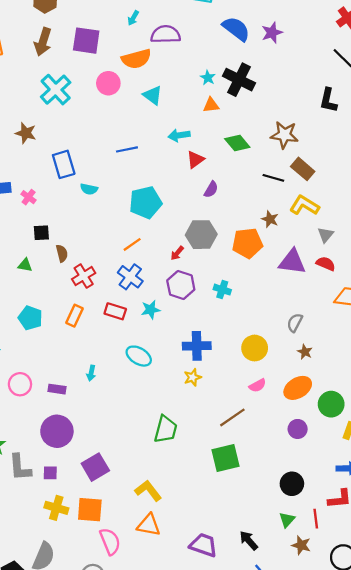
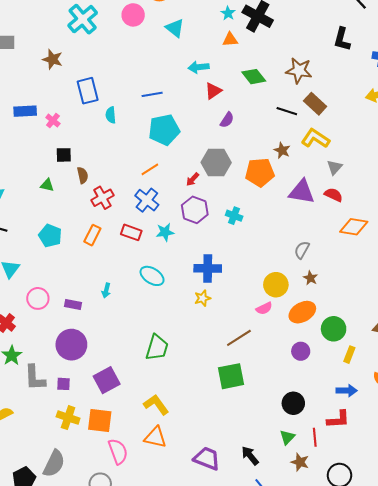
blue line: (127, 149) -> (152, 94), moved
cyan semicircle: (89, 189) -> (111, 115), turned 70
yellow circle: (255, 348) -> (276, 285), moved
green trapezoid: (166, 429) -> (157, 348), moved

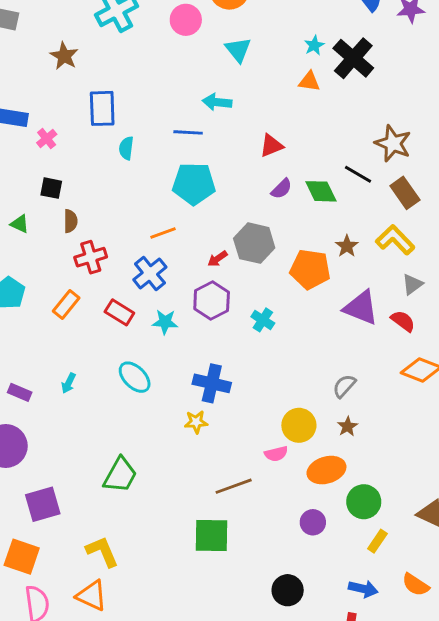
cyan arrow: (199, 67) -> (217, 102), moved
green diamond: (254, 77) -> (321, 191), moved
black line: (287, 111) -> (358, 174), moved

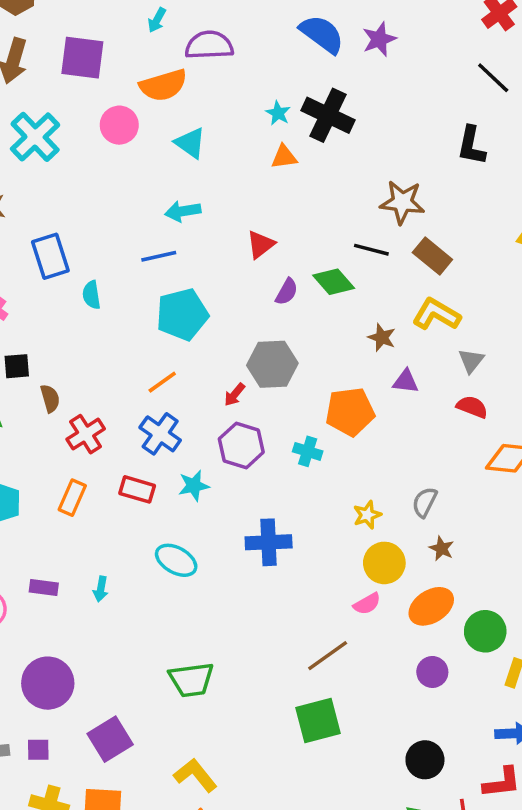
orange pentagon: (310, 269) -> (350, 412), moved
purple triangle: (361, 308) -> (406, 381), moved, size x0.6
purple rectangle: (20, 392) -> (44, 587), moved
yellow star: (196, 422) -> (367, 515), moved
green trapezoid: (120, 475) -> (191, 680), turned 69

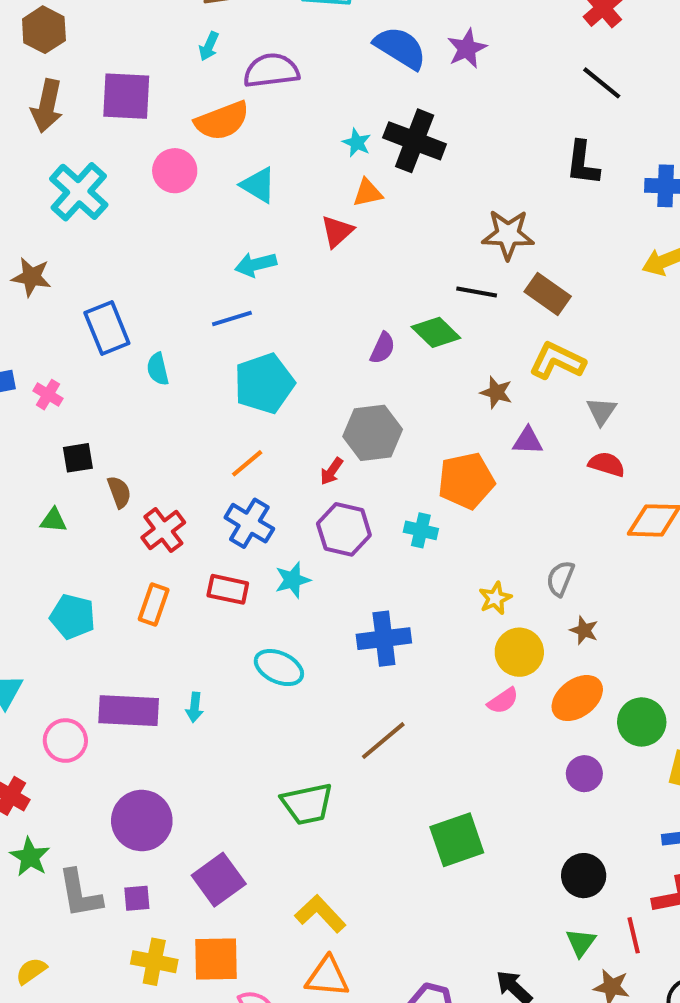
red triangle: (261, 245) -> (337, 231), moved
purple rectangle: (44, 587) -> (129, 711), size x1.8
brown line: (328, 656) -> (383, 741), moved

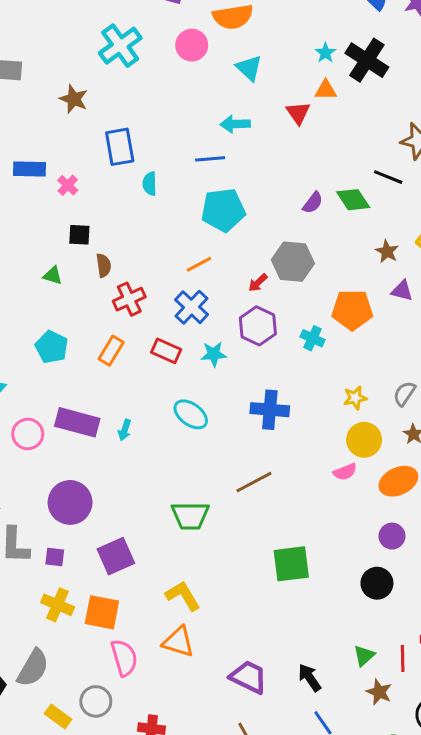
red triangle: (337, 231) -> (298, 113), turned -35
black circle: (584, 876) -> (377, 583), moved

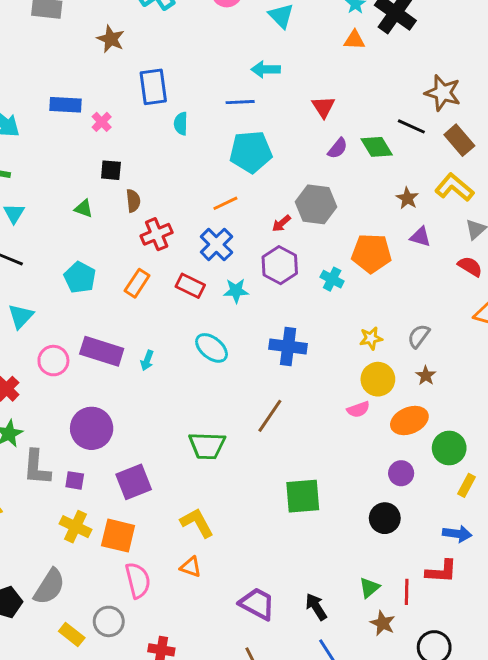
red triangle: (298, 113) -> (323, 107), moved
brown line: (254, 482) -> (270, 416), turned -30
orange triangle: (178, 642) -> (191, 567), size x0.7

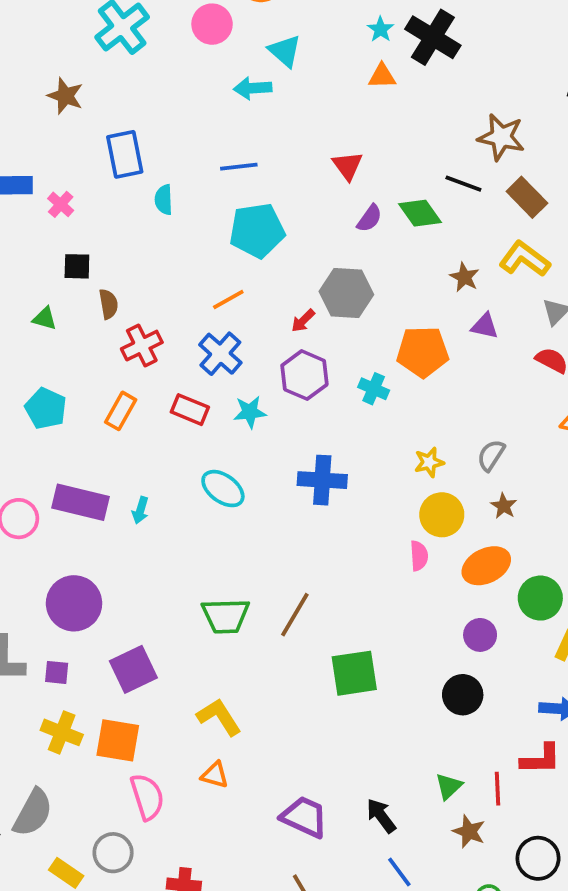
cyan arrow: (266, 69) -> (253, 88), moved
pink semicircle: (358, 409) -> (419, 556), turned -70
brown line: (270, 416) -> (295, 615), moved

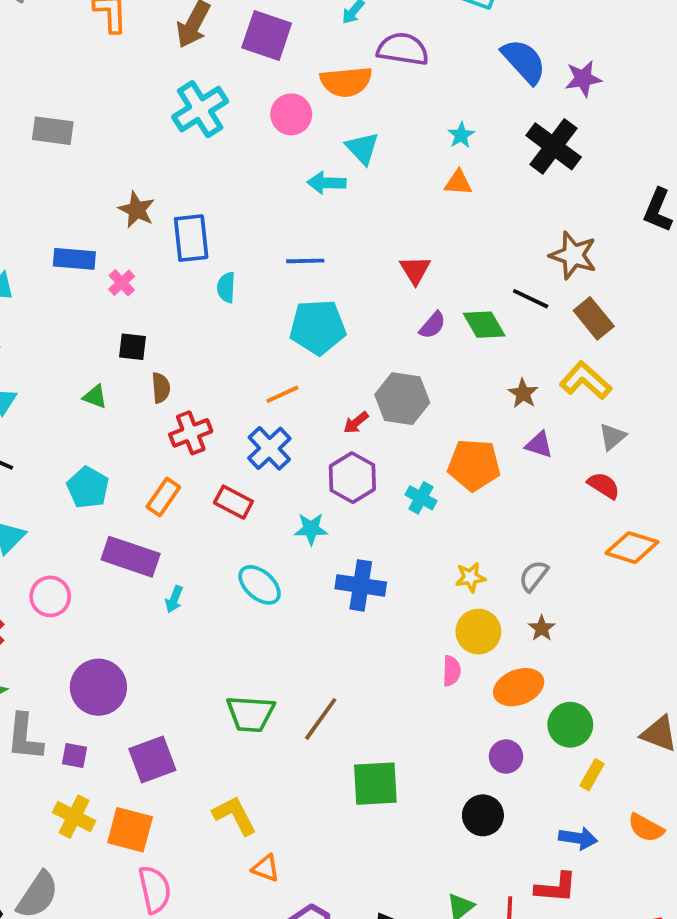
black cross: (433, 37) -> (554, 146), moved
brown star: (65, 96) -> (137, 210), moved
cyan star: (250, 412) -> (311, 529), moved
purple rectangle: (81, 502) -> (131, 557), moved
orange triangle: (215, 775) -> (266, 868), moved

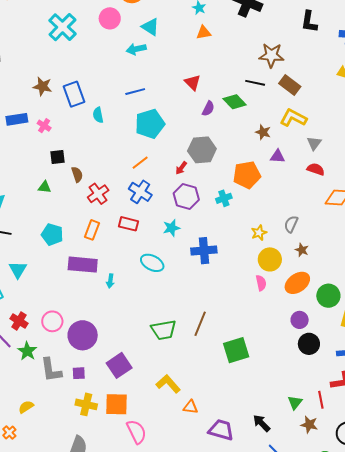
cyan cross: (421, 498) -> (224, 198), turned -35
pink circle: (50, 596) -> (52, 321), moved
black circle: (483, 815) -> (309, 344), moved

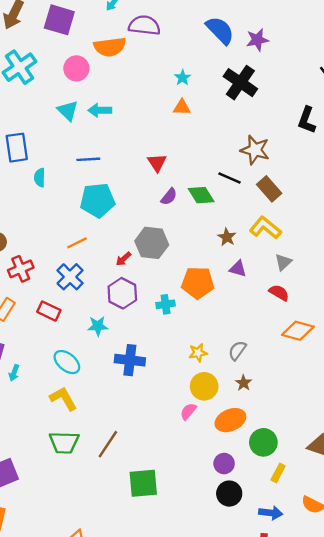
cyan triangle: (150, 27) -> (68, 111), moved
pink semicircle: (261, 283) -> (188, 411), turned -140
yellow L-shape: (168, 384) -> (63, 399), moved

